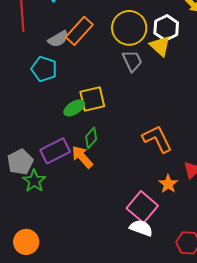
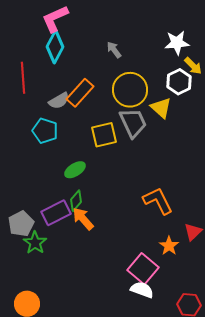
white hexagon: (166, 28) -> (179, 82), moved
gray trapezoid: (132, 61) -> (133, 123), size x1.4
yellow square: (92, 99) -> (104, 135), moved
green diamond: (91, 138) -> (76, 201), moved

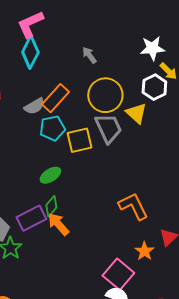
cyan pentagon: (45, 131) -> (52, 128), moved, turned -30

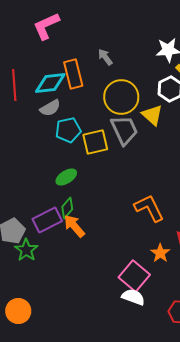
cyan diamond: (30, 52) -> (50, 83), moved, turned 56
orange rectangle: (55, 98) -> (73, 74), moved, turned -56

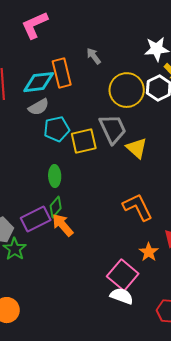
yellow circle: (121, 97) -> (127, 90), moved
yellow triangle: (152, 115) -> (137, 148), moved
green ellipse: (66, 177) -> (55, 176), turned -60

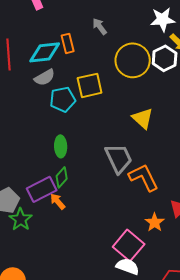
orange rectangle: (62, 73) -> (68, 43), size x0.7
gray trapezoid: (113, 129) -> (119, 158), moved
yellow square: (84, 141) -> (90, 85), moved
orange arrow: (63, 225) -> (58, 201), moved, size x0.7

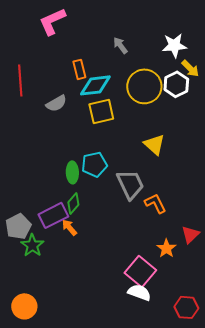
gray arrow: (100, 26) -> (120, 45), moved
cyan diamond: (45, 52) -> (95, 85), moved
cyan pentagon: (63, 99) -> (94, 164), moved
orange L-shape: (144, 177) -> (155, 203), size x0.7

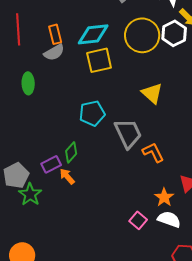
orange rectangle: (79, 69) -> (55, 34), moved
green ellipse: (72, 172) -> (28, 83), moved
purple rectangle: (53, 215) -> (51, 164), size x0.7
pink square: (140, 271) -> (138, 220), size x0.6
white semicircle: (139, 292) -> (169, 219), moved

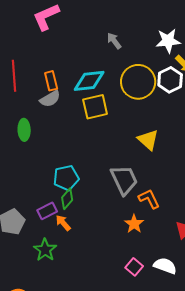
cyan pentagon: (92, 113) -> (66, 178), moved
green star: (30, 194) -> (45, 250), moved
orange star: (164, 197) -> (134, 224), moved

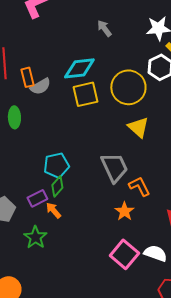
orange rectangle: (51, 81) -> (27, 77), moved
yellow circle: (138, 82) -> (128, 87), moved
pink square: (134, 267) -> (124, 254), size x1.6

